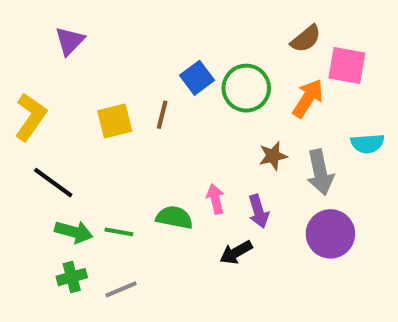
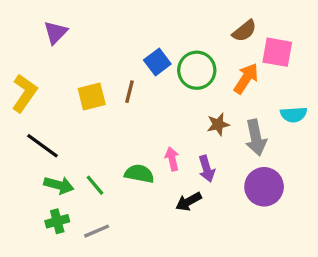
green line: (119, 232) -> (95, 185), turned 40

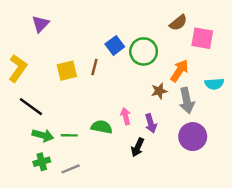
orange arrow: (246, 78) -> (180, 71), moved
green line: (95, 185) -> (69, 135), turned -49
black arrow: (189, 202) -> (138, 147), turned -36

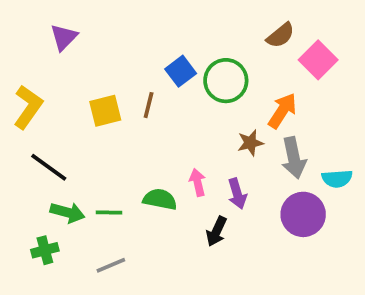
pink square: (202, 38) -> (318, 60), turned 35
cyan semicircle: (214, 84) -> (337, 179), moved
green cross: (42, 162) -> (45, 250), moved

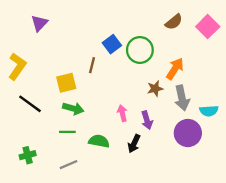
pink square: (318, 60) -> (208, 27), moved
yellow square: (105, 111) -> (66, 83), moved
green semicircle: (160, 199) -> (99, 141), moved
green arrow: (68, 213) -> (73, 108), moved

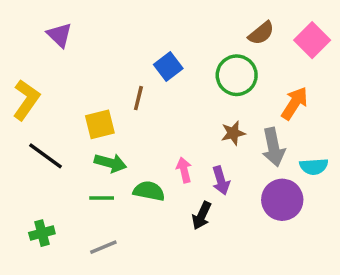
purple triangle: (39, 23) -> (60, 35), turned -30
green circle: (140, 50) -> (237, 75), moved
orange arrow: (175, 69) -> (295, 103), moved
green semicircle: (99, 141) -> (149, 191), moved

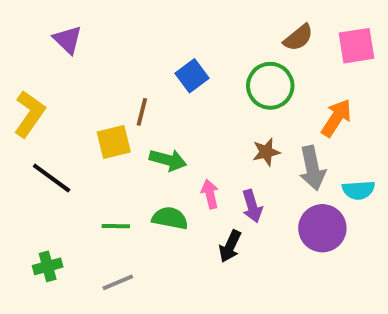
pink square: (312, 40) -> (356, 46), turned 36
brown line: (138, 98) -> (142, 112), moved
green arrow: (110, 163) -> (168, 160), moved

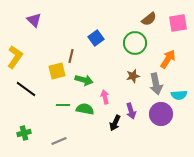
purple arrow: (252, 206) -> (131, 111), moved
green line: (116, 226) -> (63, 105), moved

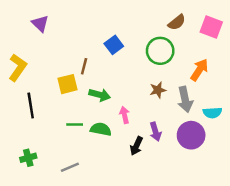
pink square: (178, 23) -> (211, 27), turned 30
black line: (26, 89) -> (31, 105), turned 45

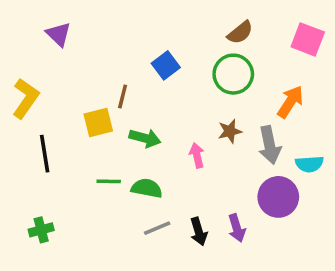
brown semicircle: (177, 22) -> (240, 33), moved
pink arrow: (125, 115) -> (197, 155), moved
purple arrow: (155, 132) -> (237, 228), moved
black arrow: (136, 146) -> (199, 232), moved, turned -42
gray line: (70, 167) -> (157, 228), moved

